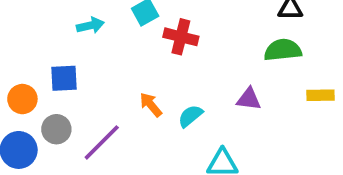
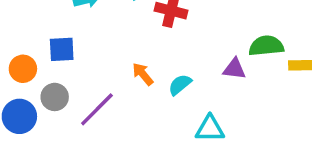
green semicircle: (283, 50) -> (266, 46), moved

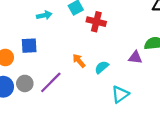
gray circle: (55, 97) -> (25, 83), moved
cyan triangle: (210, 129) -> (120, 94), turned -36

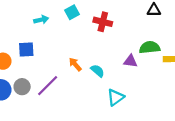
red cross: (96, 22) -> (103, 22), moved
cyan semicircle: (102, 67) -> (98, 71), turned 80

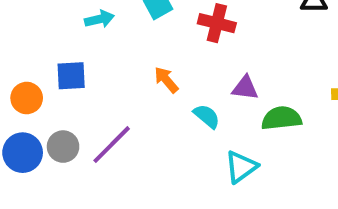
green semicircle: (150, 47) -> (282, 118), moved
purple triangle: (130, 61) -> (245, 88), moved
orange arrow: (75, 64) -> (166, 80), moved

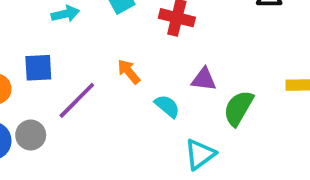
green semicircle: (282, 118) -> (238, 108), turned -54
purple line: (112, 145) -> (77, 100), moved

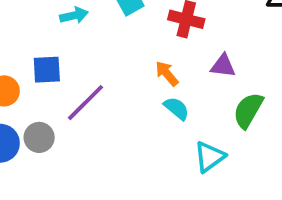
orange arrow: (129, 72) -> (167, 74), moved
purple triangle: (204, 79) -> (223, 66), moved

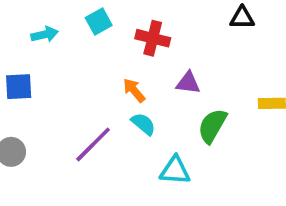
purple line: (86, 103) -> (93, 144), moved
cyan triangle: (209, 157) -> (175, 170), turned 40

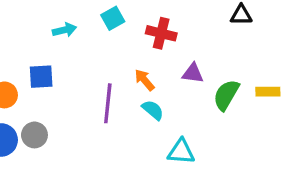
green semicircle: (212, 126) -> (226, 95), moved
purple line: (93, 144) -> (108, 103), moved, turned -39

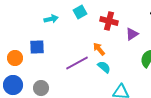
purple triangle: (193, 73) -> (132, 34), moved, turned -40
purple line: (108, 103) -> (77, 63), turned 55
gray circle: (34, 135) -> (41, 88), moved

